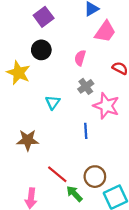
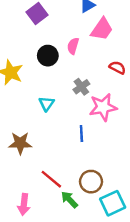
black circle: (41, 50) -> (48, 56), moved
pink semicircle: (80, 58) -> (73, 46), moved
pink star: (106, 106) -> (103, 107), turned -30

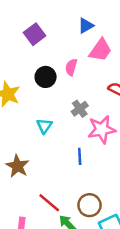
brown star: (20, 143) -> (17, 166), turned 30

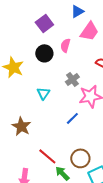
purple square: (35, 34) -> (44, 23), moved
blue line: (80, 156) -> (72, 118), turned 48

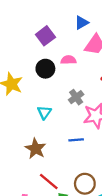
pink semicircle: (65, 45) -> (68, 60), turned 72
blue line: (72, 118) -> (76, 140), turned 40
brown star: (21, 126) -> (36, 149), moved

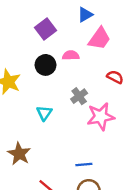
blue line: (76, 140) -> (84, 165), moved
brown star: (36, 149) -> (19, 154), moved

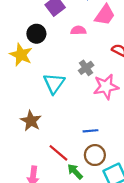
black circle: (46, 65) -> (36, 34), moved
cyan triangle: (44, 113) -> (54, 83), size x1.5

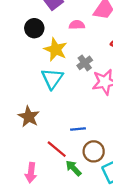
yellow star: (21, 55) -> (56, 49), moved
blue line: (90, 131) -> (78, 129), moved

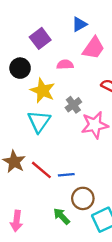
red line: (57, 149) -> (41, 170), moved

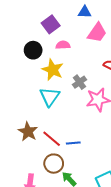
blue triangle: (79, 24) -> (85, 12), turned 32
pink semicircle: (65, 65) -> (63, 45), moved
brown circle: (83, 198) -> (54, 164), moved

